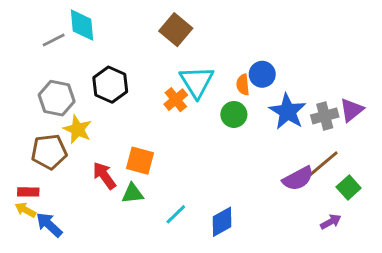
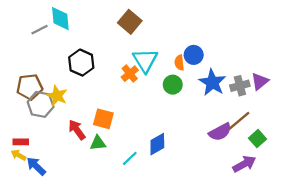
gray hexagon: (57, 98) -> (41, 104), moved
brown pentagon: (49, 152) -> (30, 87), moved
blue diamond: (222, 222) -> (157, 144), moved
purple arrow: (331, 222) -> (244, 164), size x1.5

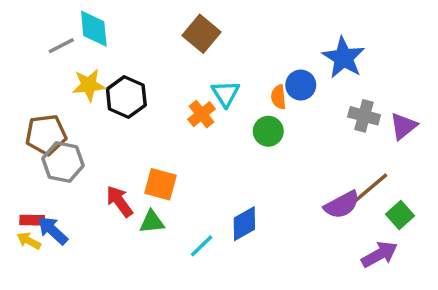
cyan triangle: (145, 60) -> (225, 94), size x0.7
blue star: (212, 82) -> (344, 58), moved
gray cross: (240, 86) -> (364, 116), moved, turned 30
yellow star: (57, 96) -> (89, 85), moved, turned -30
blue arrow: (36, 166) -> (53, 230), moved

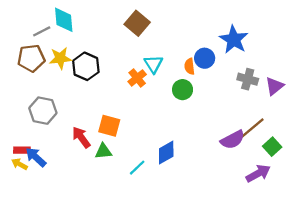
brown pentagon: (46, 135) -> (31, 58), moved

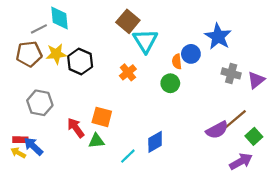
cyan triangle: (153, 64) -> (145, 41), moved, size x1.4

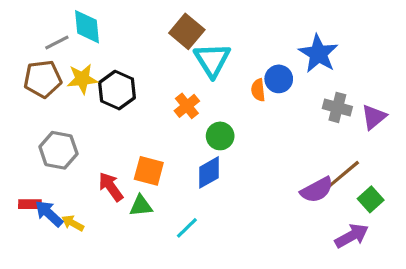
green circle: (170, 83) -> (220, 136), moved
blue diamond: (155, 142) -> (209, 172), moved
yellow arrow: (18, 153) -> (73, 223), moved

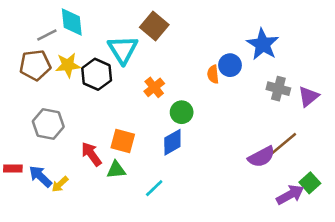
cyan triangle: (212, 60) -> (123, 49), moved
green square: (371, 199) -> (310, 183), moved
red rectangle: (30, 204) -> (13, 168), moved
yellow arrow: (73, 223) -> (60, 184), turned -72

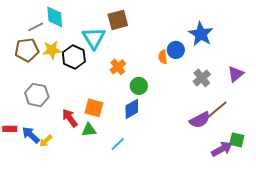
brown square: (154, 26) -> (118, 20), turned 35
gray cross: (278, 89) -> (202, 78), moved, turned 36
green square: (310, 183) -> (237, 140), turned -35

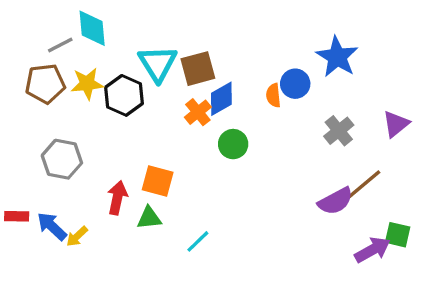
brown square: (118, 20) -> (198, 69), moved
blue diamond: (132, 109) -> (221, 99), moved
red arrow: (70, 118) -> (117, 198), turned 48

